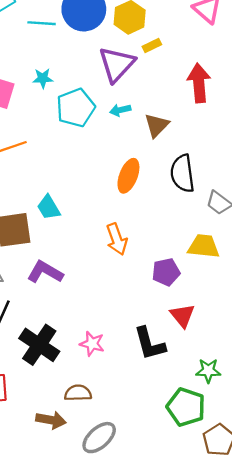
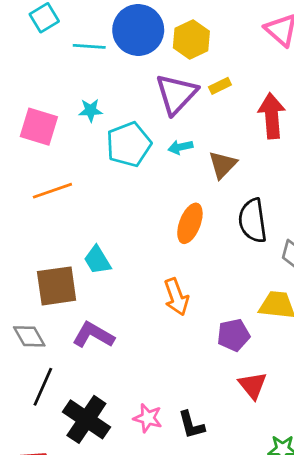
yellow rectangle: (152, 45) -> (220, 86), moved
black L-shape: (150, 344) -> (191, 425), moved, size x0.7

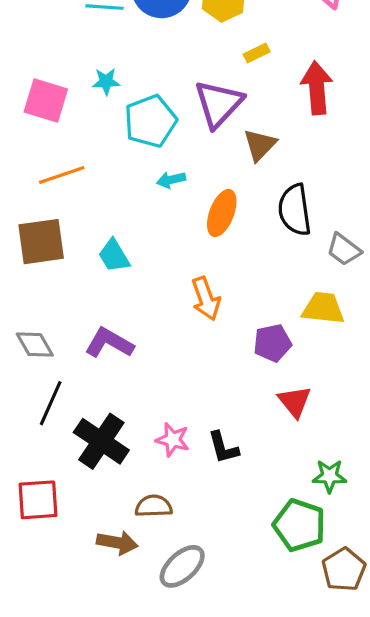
purple triangle: (176, 94) -> (219, 104), moved
cyan arrow: (180, 147) -> (171, 180), moved
brown square: (57, 286) -> (41, 242), moved

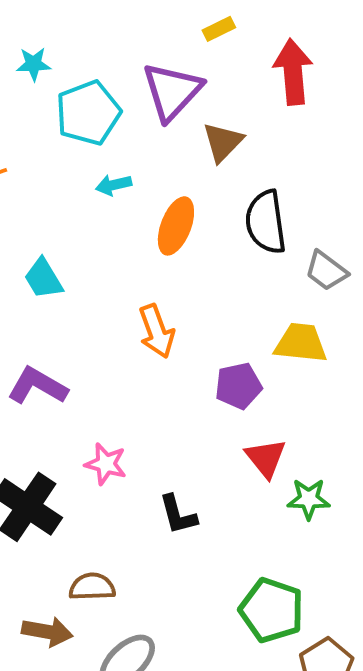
pink star: (173, 440) -> (106, 464), moved
green star: (329, 476) -> (309, 499), moved

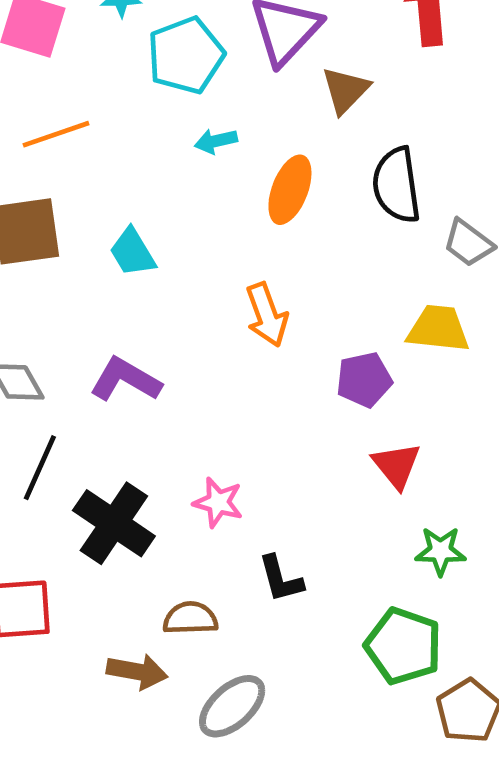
pink star: (106, 464) -> (218, 502), moved
green star: (309, 499) -> (440, 551), moved
black L-shape: (178, 515) -> (281, 579), moved

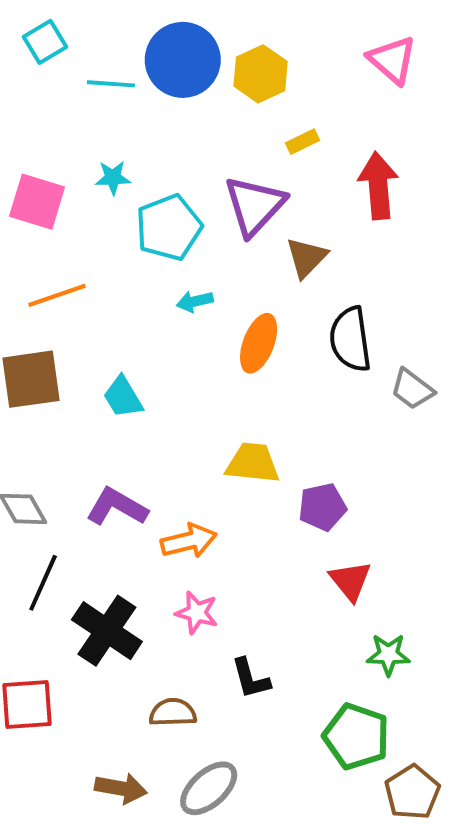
orange arrow: (267, 315) -> (189, 541), moved, turned -84
yellow trapezoid: (438, 329) -> (253, 463), moved
brown arrow: (137, 671) -> (121, 788), moved

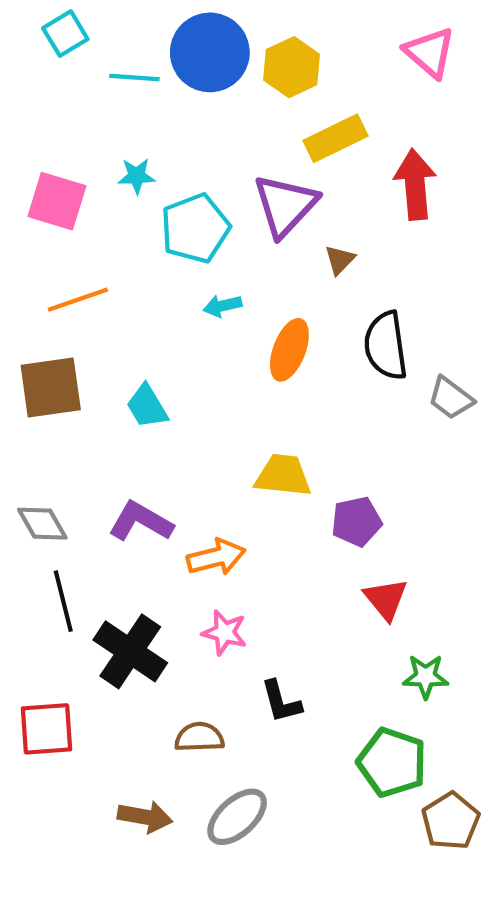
yellow rectangle: (302, 142) -> (335, 138), size x1.8
brown triangle: (306, 257) -> (340, 260), size x0.7
black line: (43, 583) -> (63, 601), turned -38

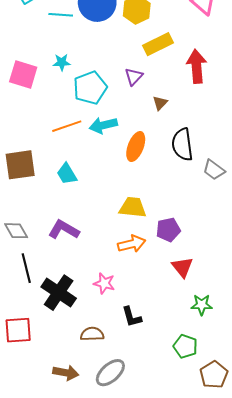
purple triangle: (285, 205) -> (134, 77), size x0.6
orange line: (78, 300) -> (67, 126), moved
cyan arrow: (222, 306) -> (103, 125), size x1.5
orange arrow: (216, 557) -> (132, 244), moved
green pentagon: (392, 762) -> (185, 346), size x0.7

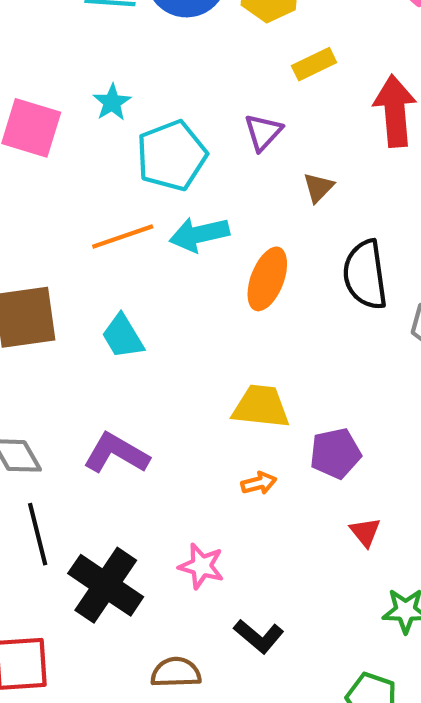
yellow rectangle: (158, 44) -> (314, 64), size x0.7
cyan star: (62, 62) -> (112, 102), turned -30
orange arrow: (132, 244) -> (259, 483), size x0.6
red triangle: (182, 267) -> (365, 532), size x0.7
black L-shape: (132, 317) -> (259, 636), turned -35

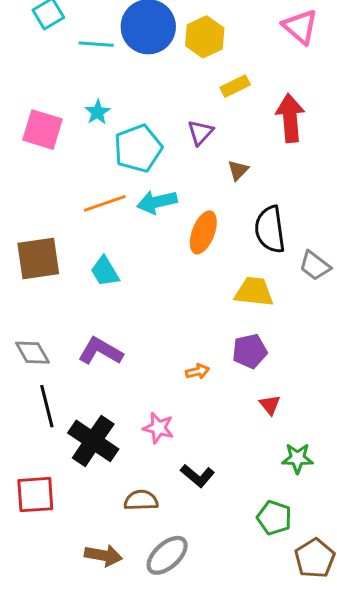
yellow trapezoid: (261, 407) -> (254, 292), moved

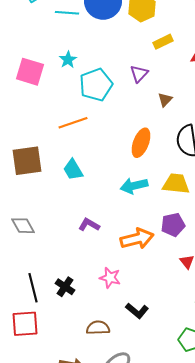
cyan arrow: (157, 202) -> (134, 186), moved
purple L-shape: (100, 351) -> (89, 225), moved, size x0.7
orange arrow: (197, 371) -> (137, 239), size x2.0
black line: (47, 406) -> (33, 288), moved
black cross: (93, 441) -> (65, 287), size x0.6

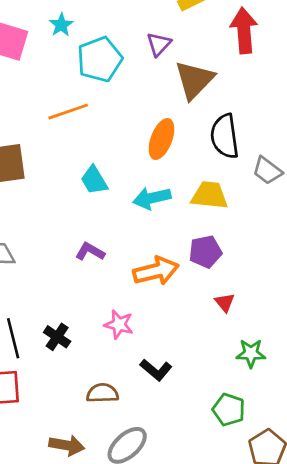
brown triangle: (165, 100) -> (194, 80), size x2.0
cyan trapezoid: (73, 170) -> (94, 180), moved

